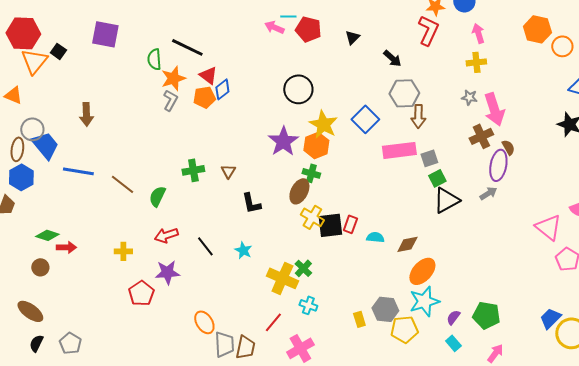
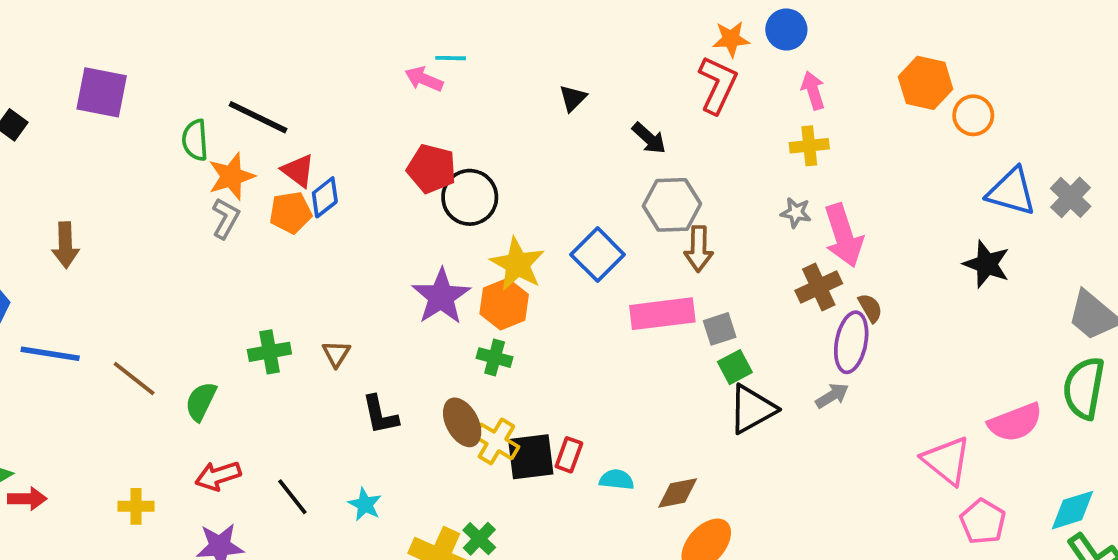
red pentagon: (308, 29) -> (432, 169), moved
brown ellipse: (299, 191) -> (462, 422), moved, turned -55

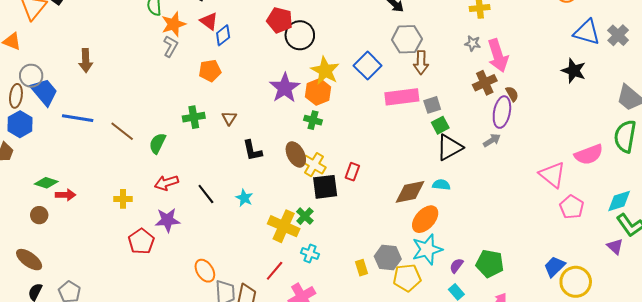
orange pentagon: (290, 213) -> (210, 71), moved
black square: (531, 457) -> (325, 187), moved
cyan semicircle: (617, 480) -> (441, 185), moved
brown diamond: (678, 493) -> (410, 192), size x1.4

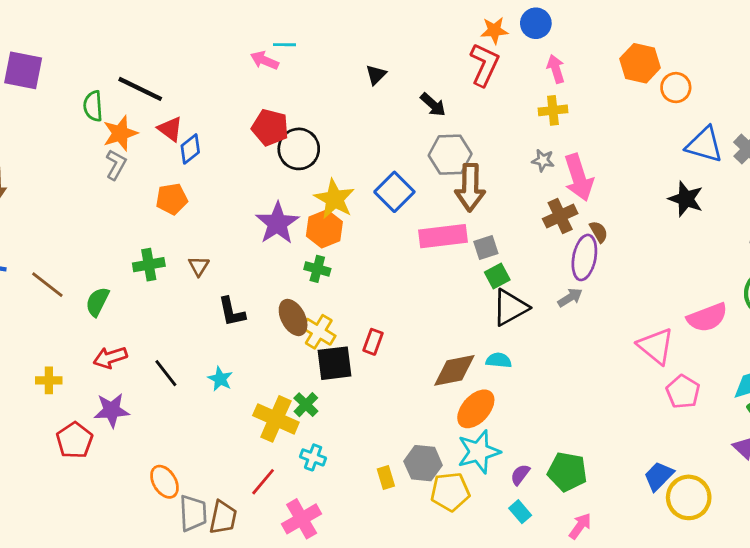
brown arrow: (421, 63) -> (470, 188), size x1.4

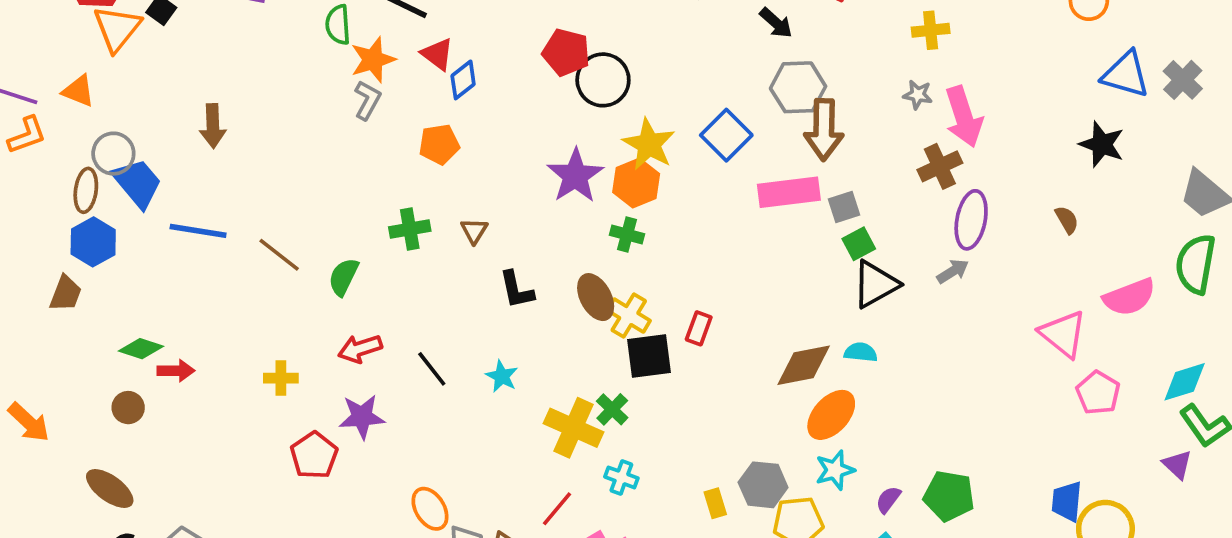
brown semicircle: (599, 232) -> (1067, 220), moved
cyan star: (479, 452) -> (835, 470), size x0.7
blue trapezoid: (659, 476) -> (1067, 501), turned -40

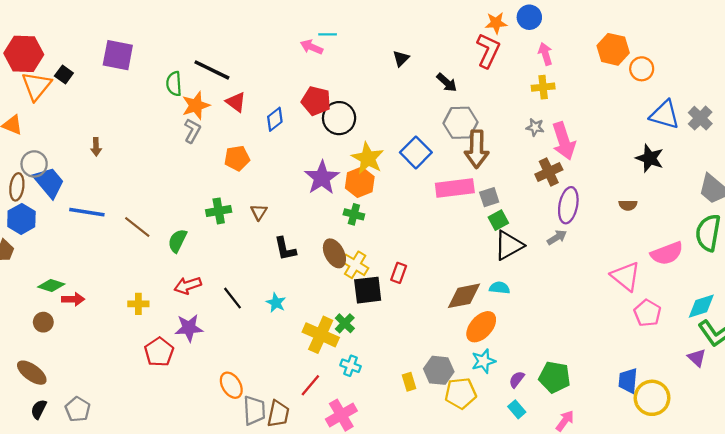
blue diamond: (463, 80) -> (275, 119), moved
brown arrow: (213, 126) -> (96, 147), size x0.7
brown semicircle: (1067, 220) -> (628, 205), turned 120

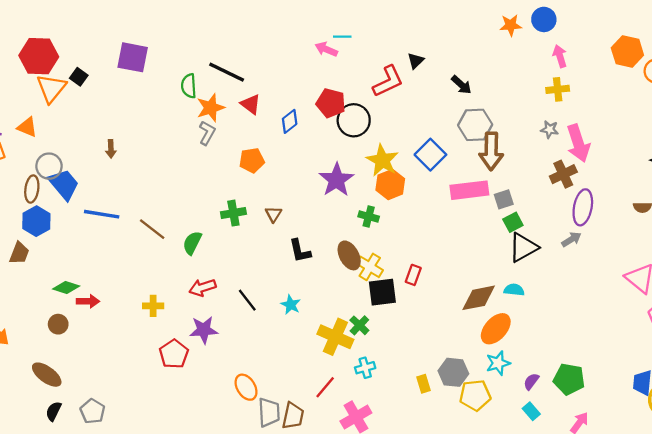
red L-shape: (488, 50) -> (388, 81), moved, turned 40
orange hexagon: (360, 182) -> (390, 184), moved
cyan cross: (350, 366) -> (365, 368), turned -36

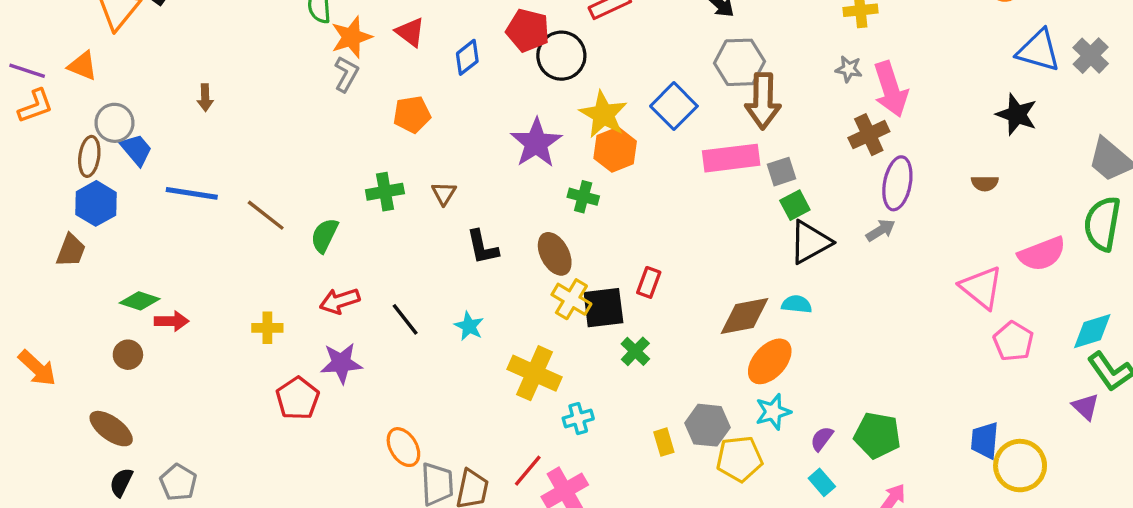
blue trapezoid: (64, 184) -> (136, 150), size x0.7
yellow cross: (370, 267) -> (571, 299), moved
green cross: (359, 325) -> (635, 351), moved
red line: (325, 387) -> (528, 471), moved

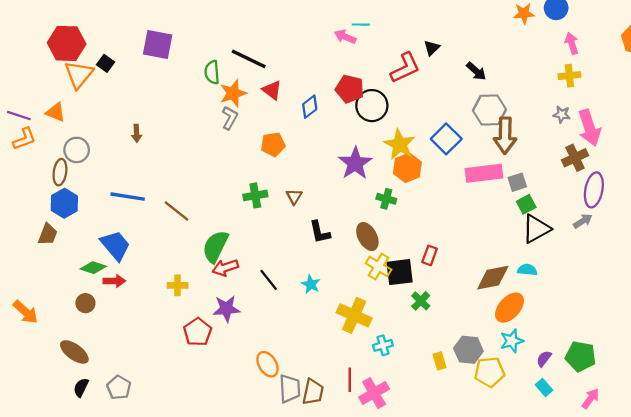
blue trapezoid: (136, 150) -> (115, 245), moved, size x1.4
green semicircle: (324, 235) -> (215, 247), moved, size x1.4
red line: (528, 471) -> (350, 380), turned -40

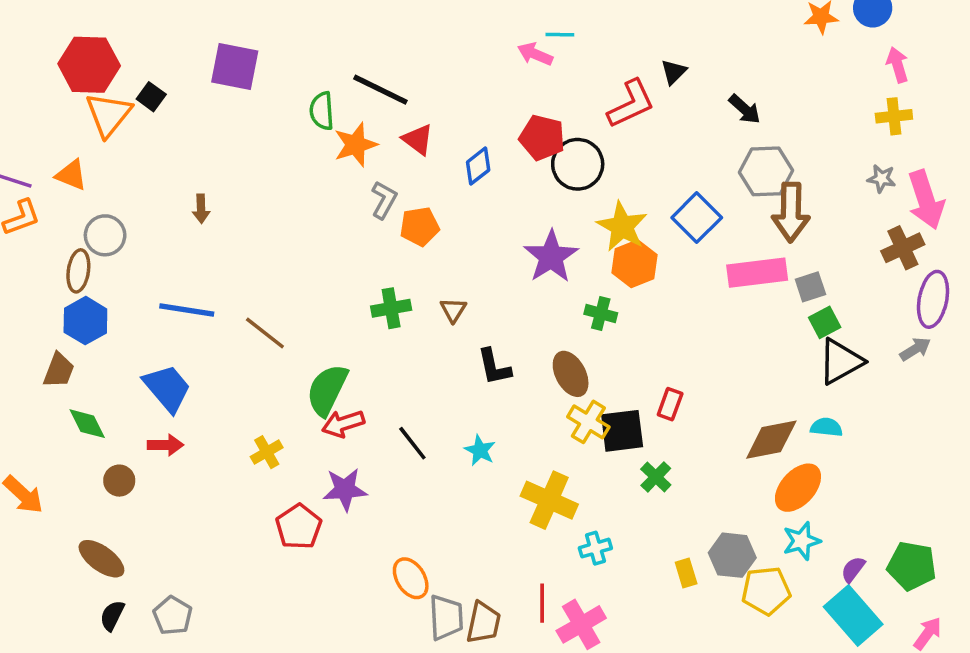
gray L-shape: (230, 118) -> (384, 200), moved
green diamond: (93, 268) -> (87, 424), moved, turned 45
yellow cross: (178, 285) -> (267, 452), turned -30
cyan rectangle: (544, 387) -> (853, 616), size x2.0

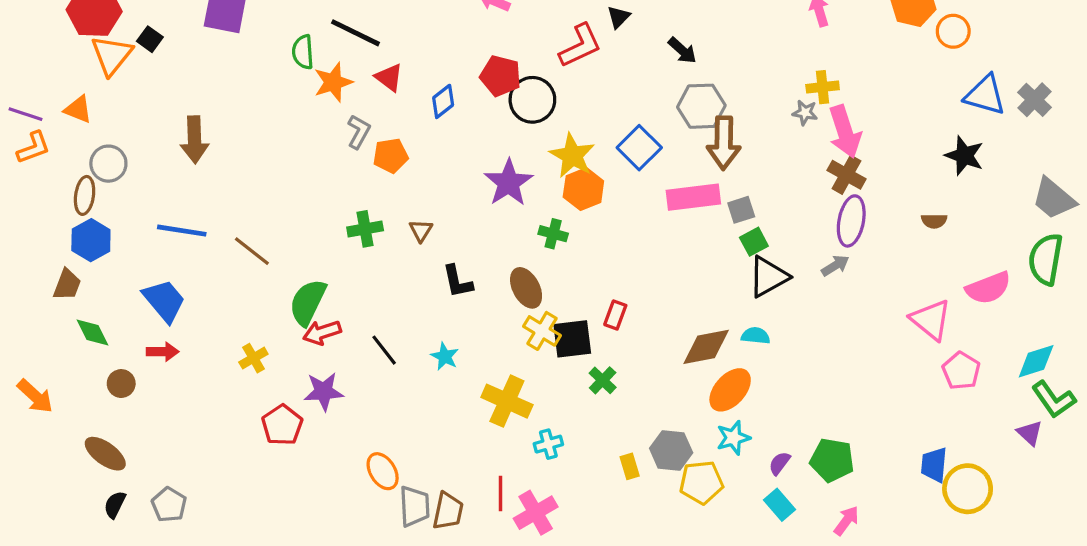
yellow cross: (894, 116) -> (823, 87), moved
brown arrow: (201, 209) -> (195, 140), size x1.8
brown cross: (903, 248) -> (846, 175), moved, turned -36
cyan rectangle: (853, 616) -> (779, 505), size x0.6

